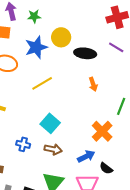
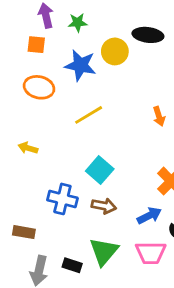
blue star: (36, 47) -> (80, 65), turned 30
black ellipse: (85, 53) -> (148, 35), moved
blue cross: (23, 144) -> (62, 199), size x1.5

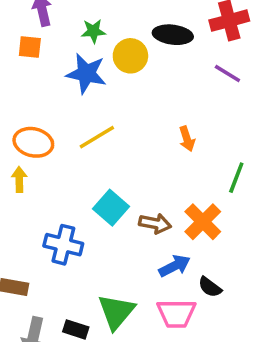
green star: (78, 23) -> (93, 31), moved
orange ellipse: (39, 87) -> (33, 142), moved
yellow arrow: (28, 148) -> (19, 179), turned 72
brown arrow: (104, 206) -> (155, 224), moved

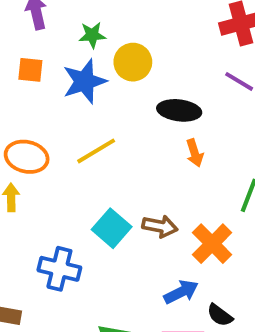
black ellipse: (173, 35) -> (179, 110), moved
orange square: (30, 47) -> (30, 70), moved
blue star: (86, 73) -> (85, 81), turned -30
brown arrow: (155, 224) -> (160, 226), moved

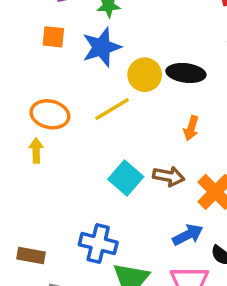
yellow circle: (133, 62) -> (145, 75), moved
orange arrow: (195, 153) -> (191, 128), moved, turned 35
blue cross: (59, 269) -> (98, 243), moved

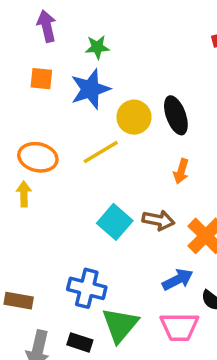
black ellipse: (186, 73) -> (176, 115), turned 63

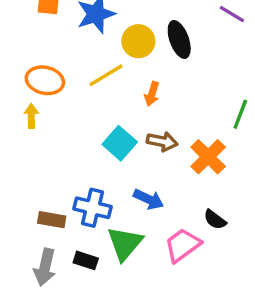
orange arrow: (181, 171) -> (152, 94), moved
blue arrow: (178, 280) -> (149, 199), moved, turned 52
brown rectangle: (19, 301) -> (52, 220), moved
pink trapezoid: (179, 327) -> (183, 245), turned 144

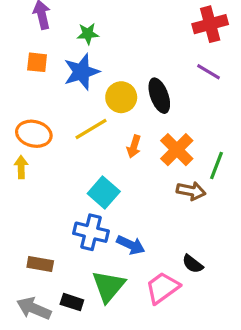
brown arrow: (162, 141) -> (191, 191), moved
orange cross: (208, 157) -> (177, 150), moved
blue cross: (92, 208) -> (91, 232), moved
gray arrow: (45, 267) -> (34, 308), turned 100

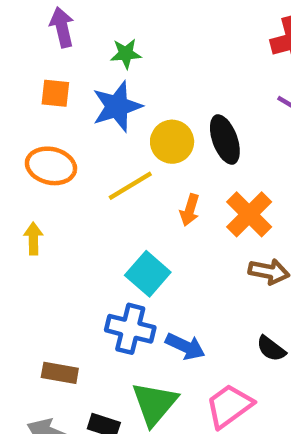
orange ellipse: (34, 134) -> (51, 166), moved
black semicircle: (193, 264) -> (271, 349), moved

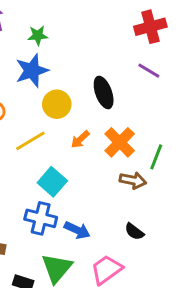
yellow circle: (172, 142) -> (57, 104), moved
yellow line: (130, 186) -> (30, 141), moved
orange arrow: (190, 210) -> (80, 139), turned 30

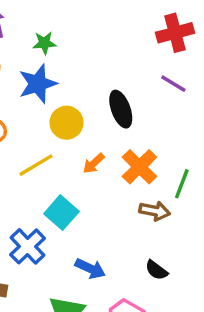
blue cross: (41, 218) -> (28, 246), moved, turned 32

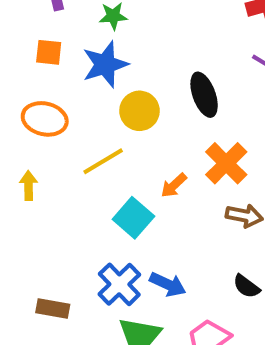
orange arrow: (94, 163) -> (174, 185), moved
blue cross: (28, 246) -> (119, 284), moved

